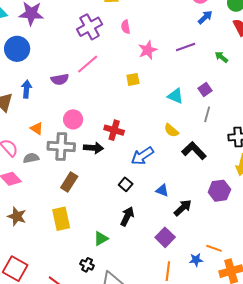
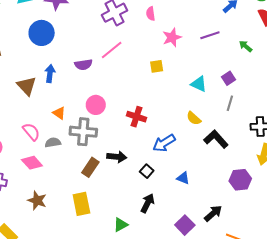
black arrow: (93, 148) -> (117, 157), moved
black arrow: (183, 208) -> (213, 213), moved

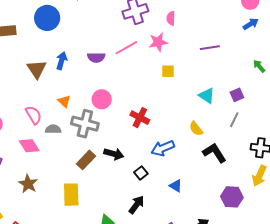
blue circle: (42, 33) -> (47, 18), moved
purple line: (210, 35) -> (210, 48), moved
pink star: (172, 37) -> (158, 42), moved

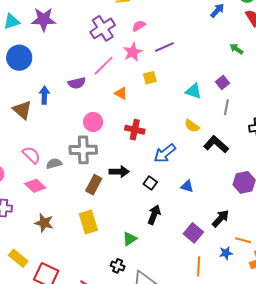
pink semicircle: (171, 18) -> (139, 26), turned 72
purple line: (210, 48) -> (164, 47), moved
orange triangle: (64, 101) -> (121, 93), moved

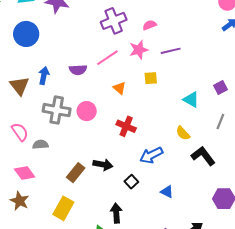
purple square: (223, 83) -> (220, 87), moved
gray cross: (83, 150) -> (57, 110), moved
pink diamond: (35, 186) -> (25, 173), moved
black arrow: (154, 215) -> (116, 213), moved, turned -36
yellow rectangle: (88, 222) -> (63, 208), turned 35

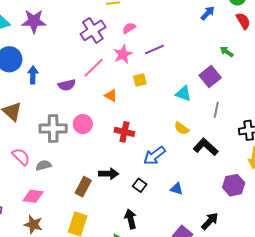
blue arrow: (44, 76) -> (33, 75), moved
purple square: (220, 87) -> (210, 76), size x1.5
pink diamond: (25, 173) -> (33, 196), turned -35

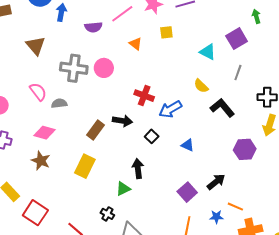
green arrow: (227, 52) -> (256, 16), turned 32
red cross: (124, 132) -> (144, 96), moved

